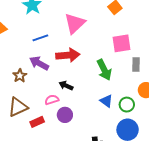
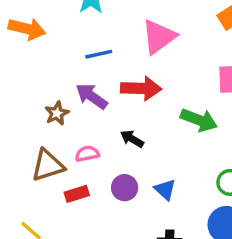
green arrow: (104, 70) -> (199, 120), turned -50
pink semicircle: (52, 100) -> (87, 154), moved
blue triangle: (106, 101) -> (165, 190), moved

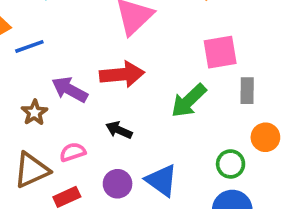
blue line: (99, 54) -> (29, 46), moved
green arrow: (199, 120) -> (189, 101), turned 123
blue triangle: (165, 190) -> (162, 180), size x1.4

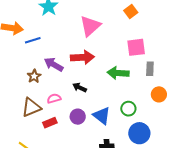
green arrow: (189, 101) -> (118, 73), turned 45
green circle: (231, 164) -> (128, 109), moved

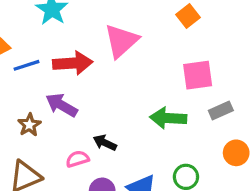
red arrow: (82, 57) -> (73, 63), moved
gray rectangle: (150, 69) -> (221, 111), turned 64
pink semicircle: (54, 98) -> (77, 159), moved

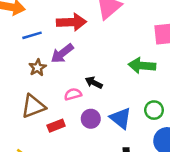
blue line: (26, 65) -> (32, 35), moved
purple arrow: (62, 105) -> (62, 53), turned -70

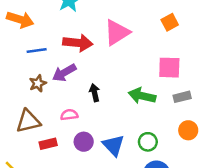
black arrow: (94, 83) -> (95, 93), moved, turned 42

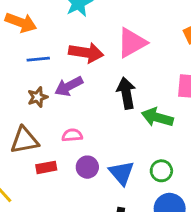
black arrow: (95, 93) -> (126, 93), moved, size x1.5

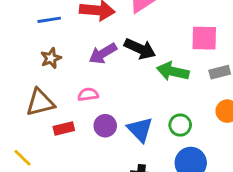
purple arrow: (69, 86) -> (103, 54), moved
black arrow: (126, 93) -> (140, 49), turned 128

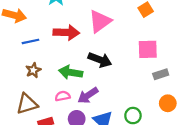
purple arrow: (103, 54) -> (88, 95), moved
green arrow: (173, 71) -> (71, 72), moved

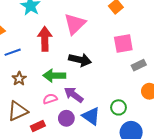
red arrow: (66, 33) -> (45, 39), turned -85
purple arrow: (88, 95) -> (74, 95), turned 78

